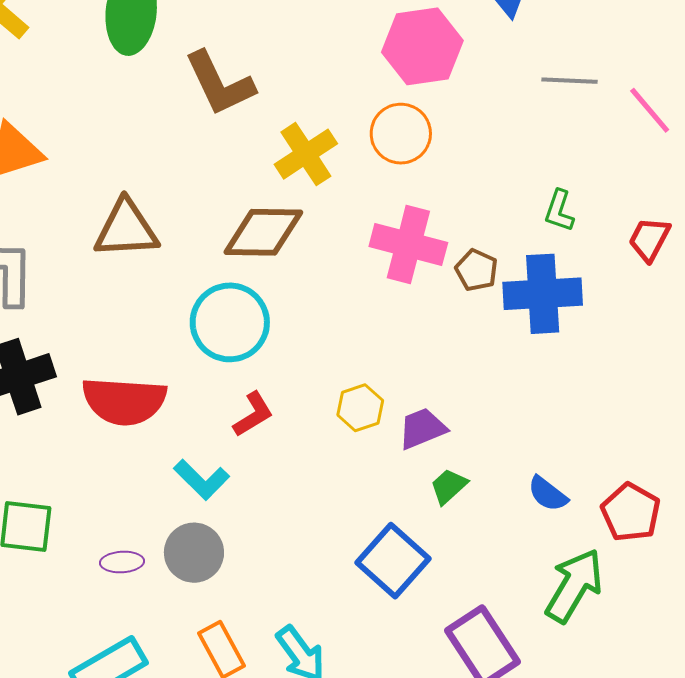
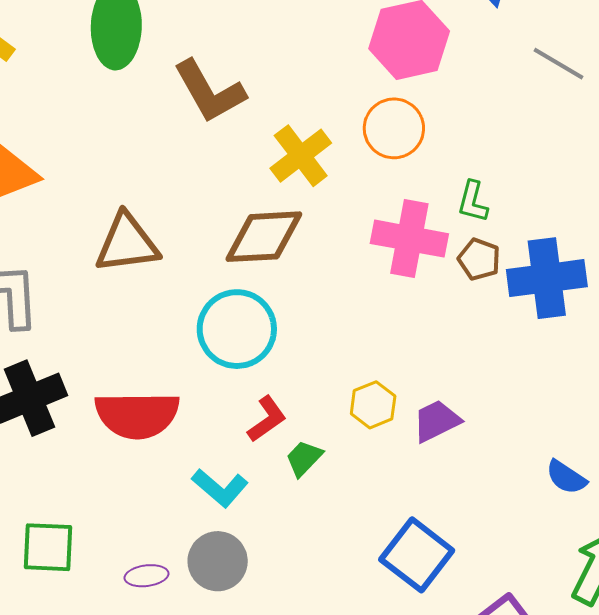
gray line: (570, 81) -> (558, 64), turned 32
green L-shape: (559, 211) -> (473, 202), moved
green trapezoid: (449, 486) -> (304, 458), moved

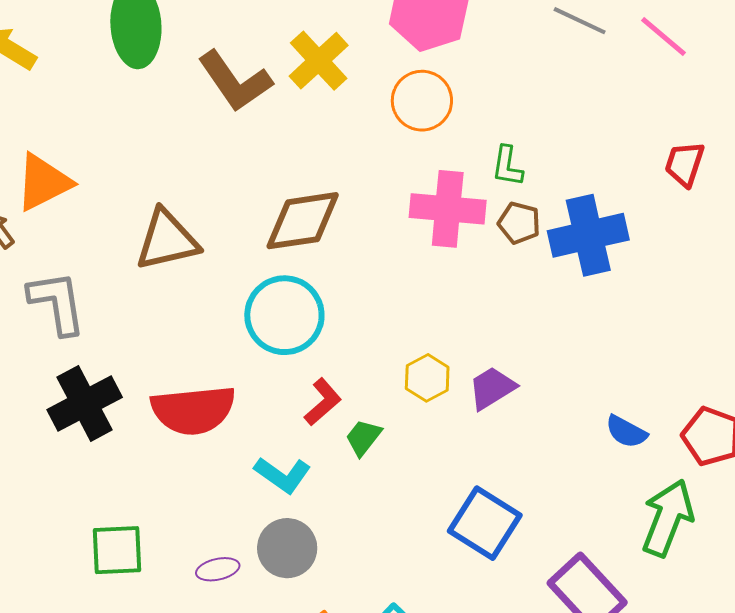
yellow cross: (301, 156) -> (319, 61), moved

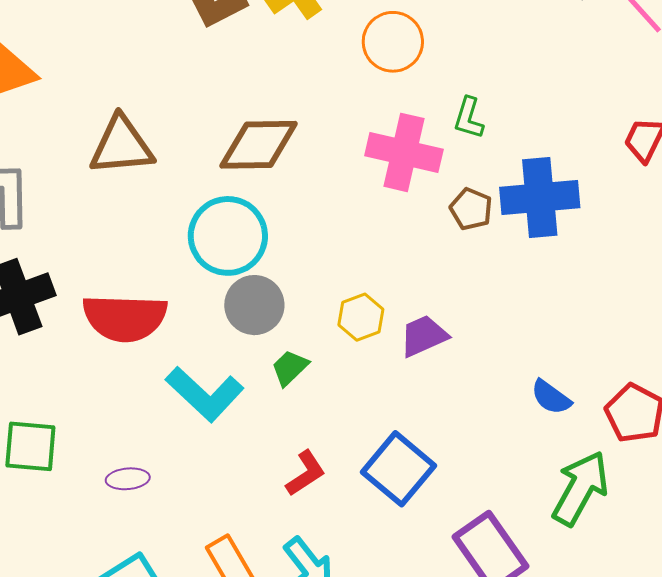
brown pentagon: (519, 223) -> (471, 209), moved
red L-shape: (323, 402) -> (306, 473), moved
cyan L-shape: (283, 475) -> (205, 394), size x1.4
gray circle: (287, 548) -> (254, 305), moved

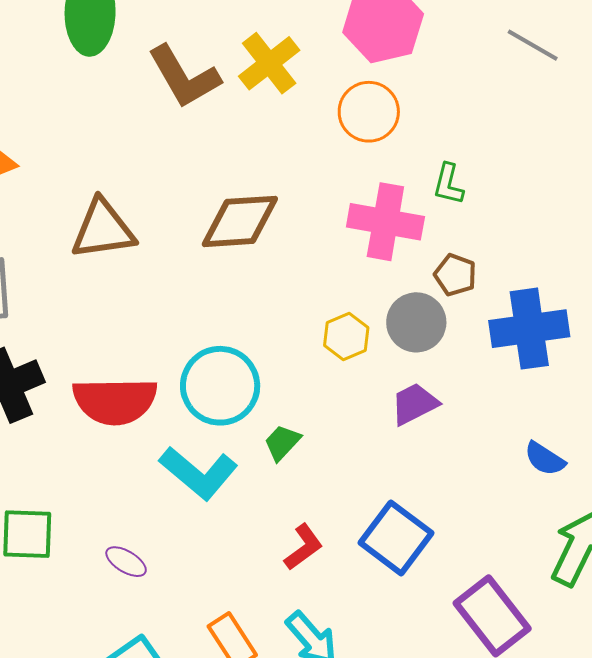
blue cross: (540, 198) -> (529, 329), moved
cyan circle: (228, 236) -> (220, 386), moved
gray circle: (254, 305) -> (416, 322), moved
yellow hexagon: (361, 317) -> (346, 337), moved
purple ellipse: (128, 479) -> (126, 562), turned 39

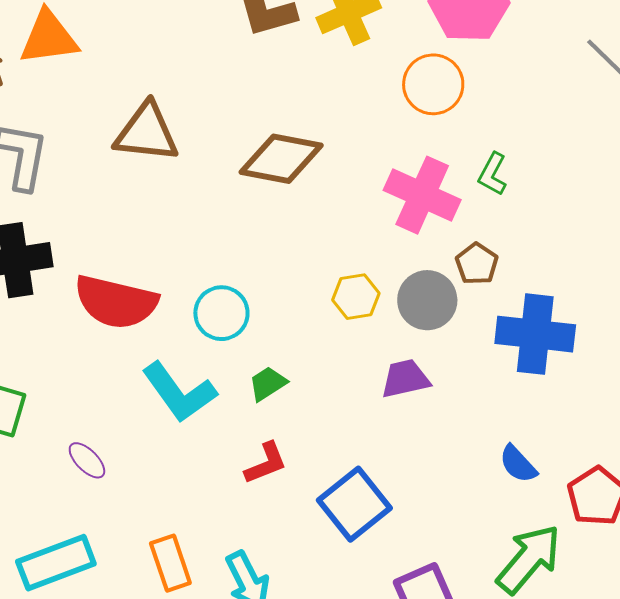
cyan circle: (220, 386) -> (221, 313), size x0.7
red L-shape: (303, 547) -> (266, 463), moved

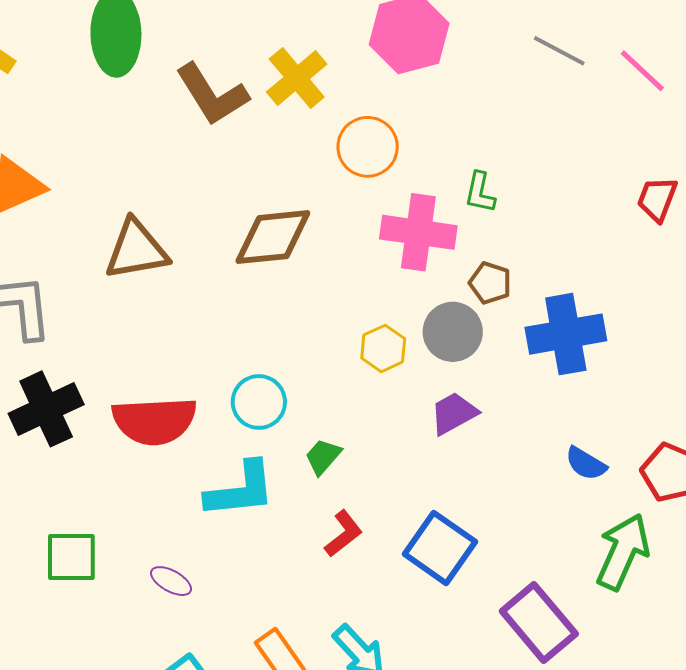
orange circle: (433, 84) -> (368, 147), moved
cyan L-shape: (179, 392) -> (240, 490), turned -44

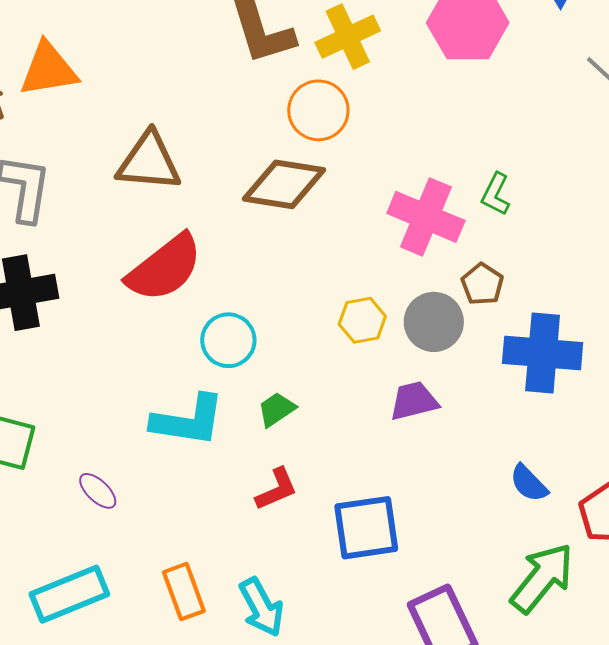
orange circle: (368, 147) -> (318, 110), moved
red semicircle: (154, 421) -> (165, 268), moved, turned -50
blue square: (440, 548) -> (366, 528), turned 32

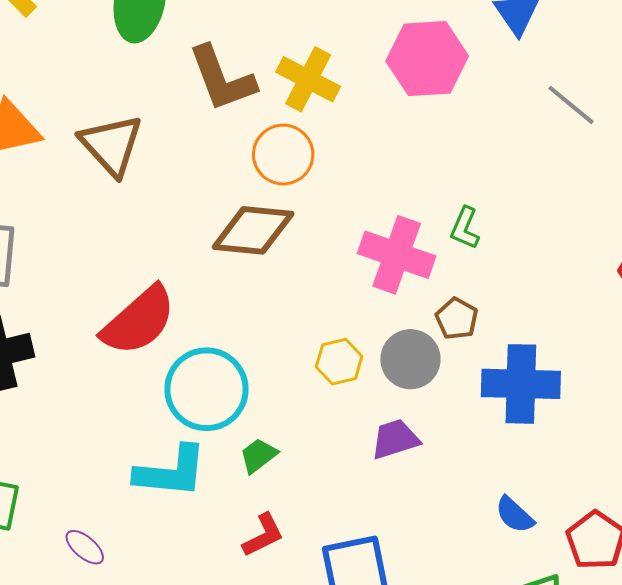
yellow cross: (348, 37) -> (308, 79), turned -34
brown triangle: (149, 162) -> (111, 145), moved, turned 46
cyan circle: (228, 340) -> (206, 389), size x1.5

